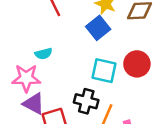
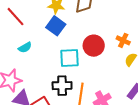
cyan semicircle: (44, 54) -> (25, 47), moved

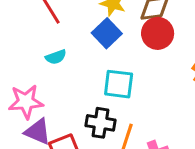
red circle: (94, 46) -> (158, 33), moved

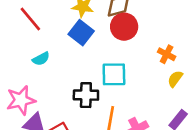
cyan square: (119, 84) -> (114, 74), moved
black cross: (100, 123) -> (86, 95), moved

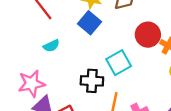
red circle: (124, 27) -> (148, 35), moved
cyan square: (114, 74) -> (119, 63), turned -30

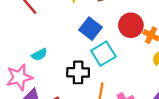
blue square: (90, 23) -> (91, 29), moved
cyan semicircle: (51, 46) -> (39, 55), moved

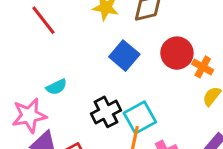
cyan square: (103, 54) -> (140, 117), moved
black cross: (78, 72) -> (106, 112), turned -30

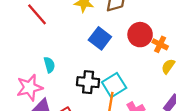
cyan semicircle: (56, 87) -> (49, 65), turned -77
black cross: (106, 112) -> (88, 82), turned 35

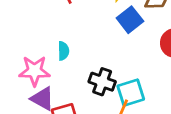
blue square: (100, 38) -> (130, 20), moved

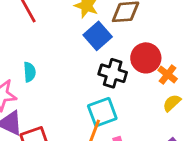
black cross: (102, 82) -> (113, 73), moved

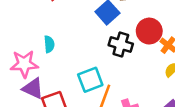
cyan square: (102, 112) -> (90, 80), moved

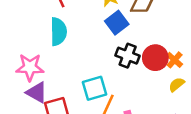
red circle: (149, 31) -> (155, 58), moved
cyan semicircle: (49, 44) -> (58, 32), moved, size x1.6

